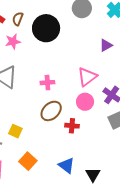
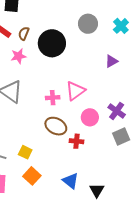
pink triangle: (87, 77) -> (75, 91), moved
brown ellipse: (51, 111) -> (56, 126), turned 70
yellow square: (15, 131) -> (25, 152), moved

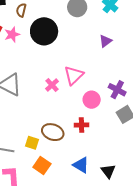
brown semicircle: (24, 33) -> (21, 10), moved
pink star: (19, 56) -> (12, 35), moved
pink cross: (53, 98) -> (52, 85), turned -32
brown ellipse: (56, 126) -> (53, 132), moved

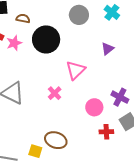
brown semicircle: (21, 10) -> (23, 19), turned 88
pink triangle: (74, 75) -> (76, 70), moved
red cross: (81, 125) -> (106, 132), moved

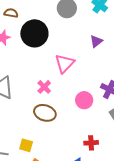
red cross: (106, 132) -> (91, 143), moved
brown ellipse: (56, 140) -> (45, 113), moved

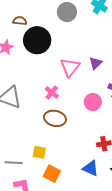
brown semicircle: (11, 13) -> (20, 21), moved
purple triangle: (96, 41) -> (96, 63), moved

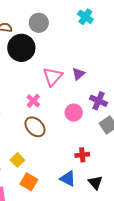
gray circle: (67, 12) -> (39, 23), moved
brown ellipse: (55, 118) -> (35, 127), turned 30
yellow square: (39, 152) -> (17, 160), turned 32

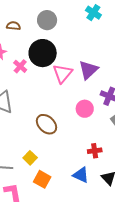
black circle: (21, 48) -> (43, 53), moved
purple triangle: (79, 74) -> (88, 70), size x1.5
pink cross: (33, 101) -> (20, 66), moved

